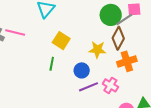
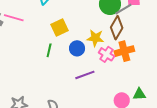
yellow square: (61, 41) -> (60, 28), turned 30
blue circle: (82, 70) -> (77, 48), moved
pink cross: (110, 85) -> (106, 54), moved

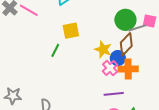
blue circle: (77, 48) -> (118, 58), moved
purple line: (85, 75) -> (114, 94), moved

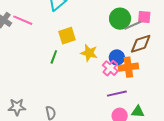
brown diamond: (126, 44) -> (141, 44), moved, turned 35
yellow star: (103, 49) -> (89, 53), moved

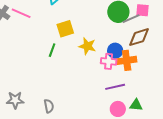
pink cross: (110, 68) -> (109, 61), turned -35

